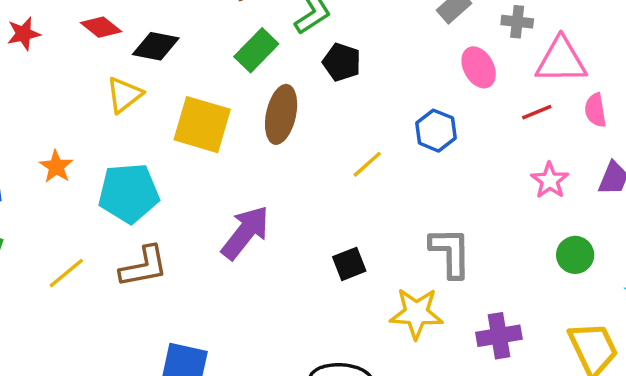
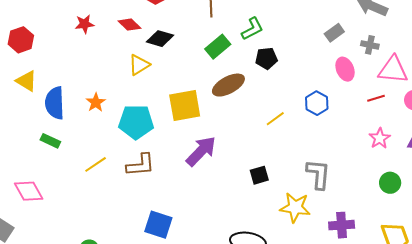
black pentagon: (342, 62) -> (266, 58), turned -30
brown ellipse: (281, 114) -> (228, 85), turned 44
yellow square: (202, 125) -> (185, 106), moved, turned -32

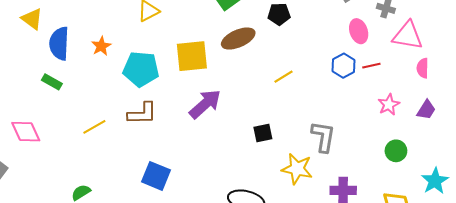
red line: (376, 98) -> (371, 66), moved
blue hexagon: (317, 103) -> (344, 66), moved
yellow line: (96, 164) -> (94, 127), moved

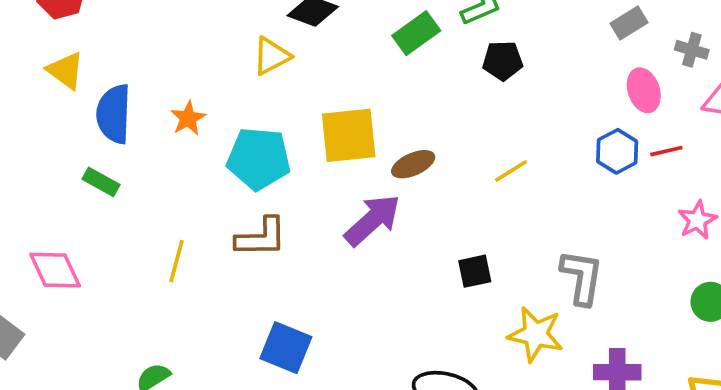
brown ellipse: (238, 39) -> (413, 164), moved, size x0.7
yellow line: (94, 127) -> (176, 261), turned -45

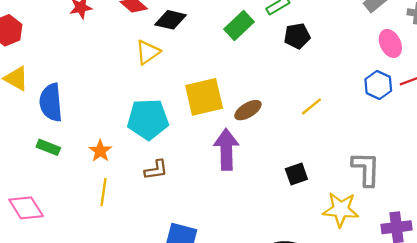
orange star: (188, 118) -> (100, 151), moved
purple arrow: (373, 220) -> (226, 149), turned -42
brown L-shape: (261, 237) -> (156, 170), size x0.7

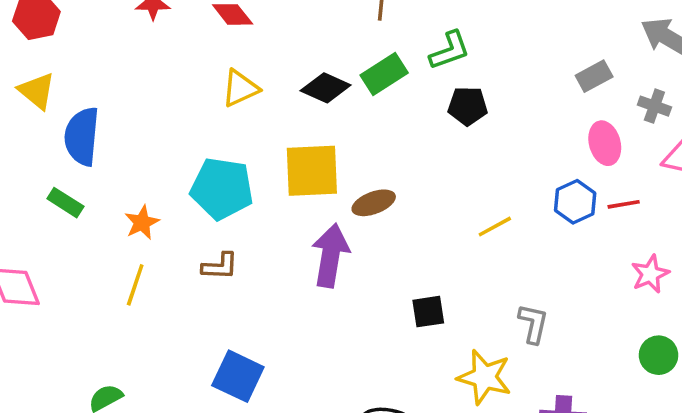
black diamond: (171, 20) -> (326, 88), moved
yellow line: (312, 106) -> (495, 227), moved
gray L-shape: (366, 169) -> (533, 324), size x0.7

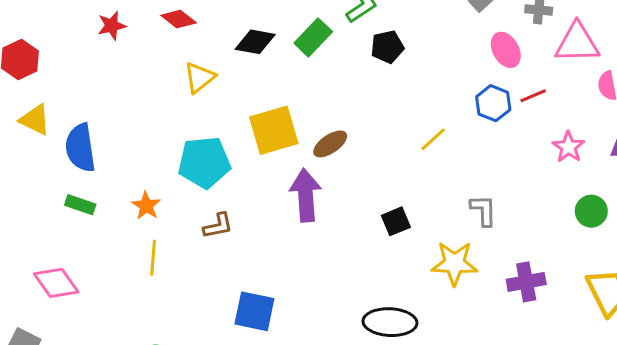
black diamond: (326, 88) -> (255, 42), moved

